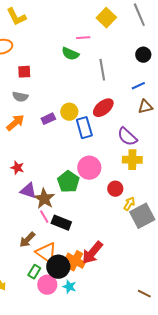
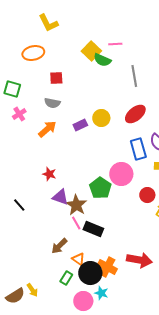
yellow square: (106, 18) -> (91, 51), moved
blue rectangle: (84, 128) -> (138, 149), moved
orange triangle: (46, 253) -> (78, 259), size x0.6
red arrow: (92, 253) -> (139, 260), moved, turned -120
pink circle: (47, 285) -> (83, 301), moved

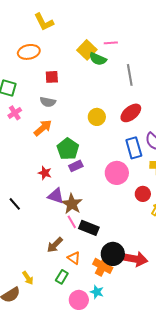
purple rectangle: (80, 125) -> (76, 166), moved
green pentagon: (100, 188) -> (68, 149), moved
black circle: (90, 273) -> (113, 254), moved
yellow arrow: (32, 290) -> (28, 278), moved

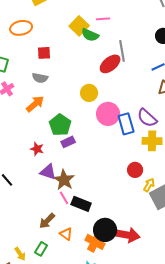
red ellipse: (131, 113) -> (110, 64), moved
pink circle: (117, 173) -> (108, 114), moved
green rectangle: (62, 277) -> (41, 249), moved

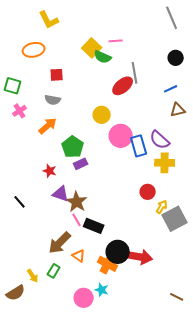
brown arrow: (47, 221) -> (60, 243), size x1.4

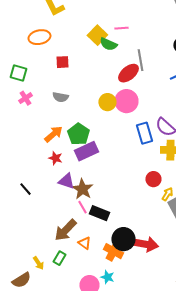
gray semicircle: (53, 100) -> (60, 97), moved
orange arrow: (48, 126) -> (53, 134), moved
pink circle: (121, 136) -> (126, 101), moved
purple rectangle: (81, 164) -> (86, 151), size x1.6

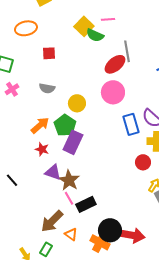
yellow circle: (107, 102) -> (77, 103), moved
purple rectangle: (86, 151) -> (73, 142), turned -40
red circle: (153, 179) -> (143, 162), moved
black rectangle: (99, 213) -> (86, 204), turned -48

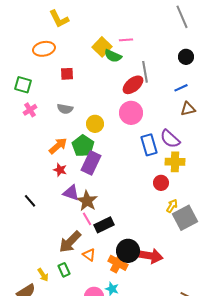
green rectangle: (46, 249) -> (64, 270), turned -56

